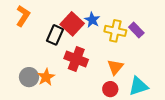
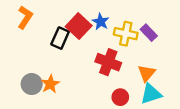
red cross: (76, 59) -> (108, 62), moved
orange triangle: (115, 67) -> (147, 73), moved

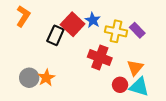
cyan triangle: (151, 94) -> (139, 87), turned 35
red circle: (120, 97) -> (120, 85), moved

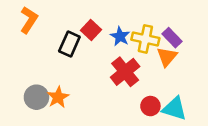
blue star: (93, 20) -> (120, 36), moved
red square: (73, 24) -> (91, 30), size x0.7
red cross: (100, 58) -> (125, 72), turned 30
orange triangle: (135, 68) -> (167, 57), moved

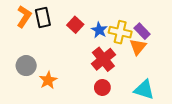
black rectangle: (69, 44) -> (43, 18), moved, turned -36
gray circle: (36, 97) -> (26, 66), moved
red circle: (150, 106) -> (102, 87), moved

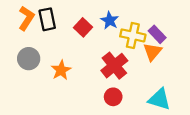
blue star: (99, 30) -> (110, 20), moved
gray circle: (26, 66) -> (29, 59), moved
orange star: (48, 80) -> (61, 70), moved

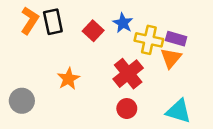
purple rectangle: (157, 34) -> (176, 39), turned -30
gray circle: (29, 59) -> (22, 101), moved

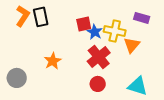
blue star: (123, 23) -> (95, 32), moved
red square: (93, 31) -> (84, 24), moved, turned 35
purple rectangle: (176, 39) -> (142, 18), moved

